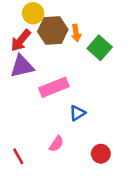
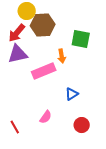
orange arrow: (76, 33) -> (62, 56), moved
green square: (100, 48) -> (81, 39), turned -30
blue triangle: (77, 113) -> (72, 94), moved

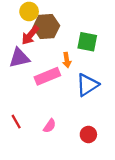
red arrow: (17, 33) -> (30, 35), moved
blue triangle: (72, 94) -> (87, 85), moved, size x1.6
red line: (15, 127) -> (16, 122), moved

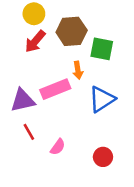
brown hexagon: (46, 27) -> (72, 31), moved
purple triangle: (19, 58) -> (23, 100), moved
red line: (16, 122) -> (29, 132), moved

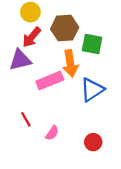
orange arrow: (78, 70) -> (70, 63), size x1.6
purple triangle: (23, 100) -> (20, 60), moved

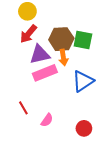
brown hexagon: (65, 28) -> (61, 39), moved
purple triangle: (20, 60) -> (40, 54), moved
orange arrow: (70, 63) -> (63, 57), size x0.7

